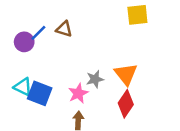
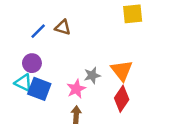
purple circle: (24, 42) -> (32, 63), moved

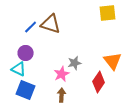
brown triangle: (63, 27) -> (51, 24), size x1.5
orange triangle: (122, 70) -> (113, 61), moved
blue square: (39, 89) -> (26, 90), moved

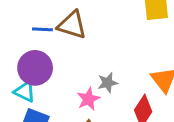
blue line: (31, 27) -> (42, 29), turned 48
purple circle: (26, 53) -> (35, 68), size x1.5

